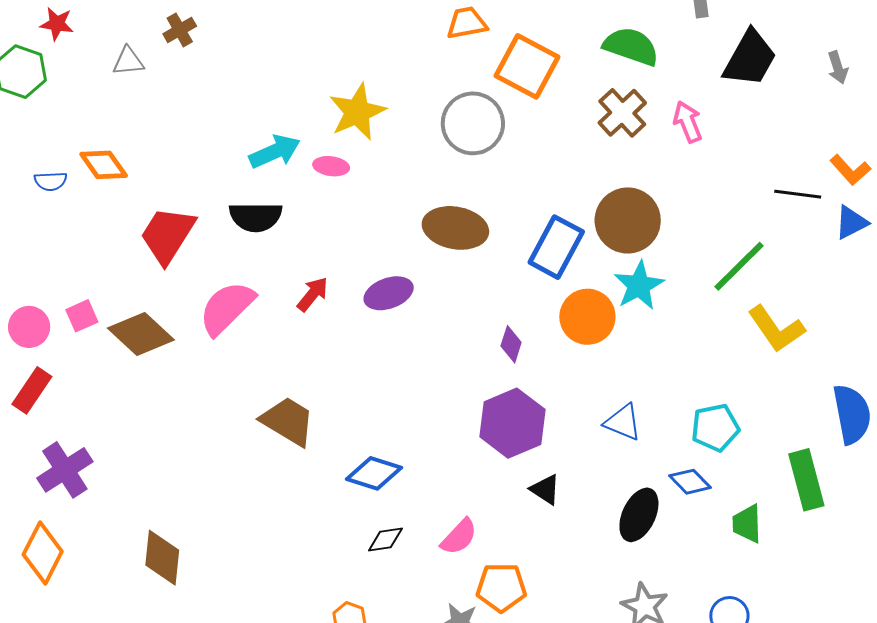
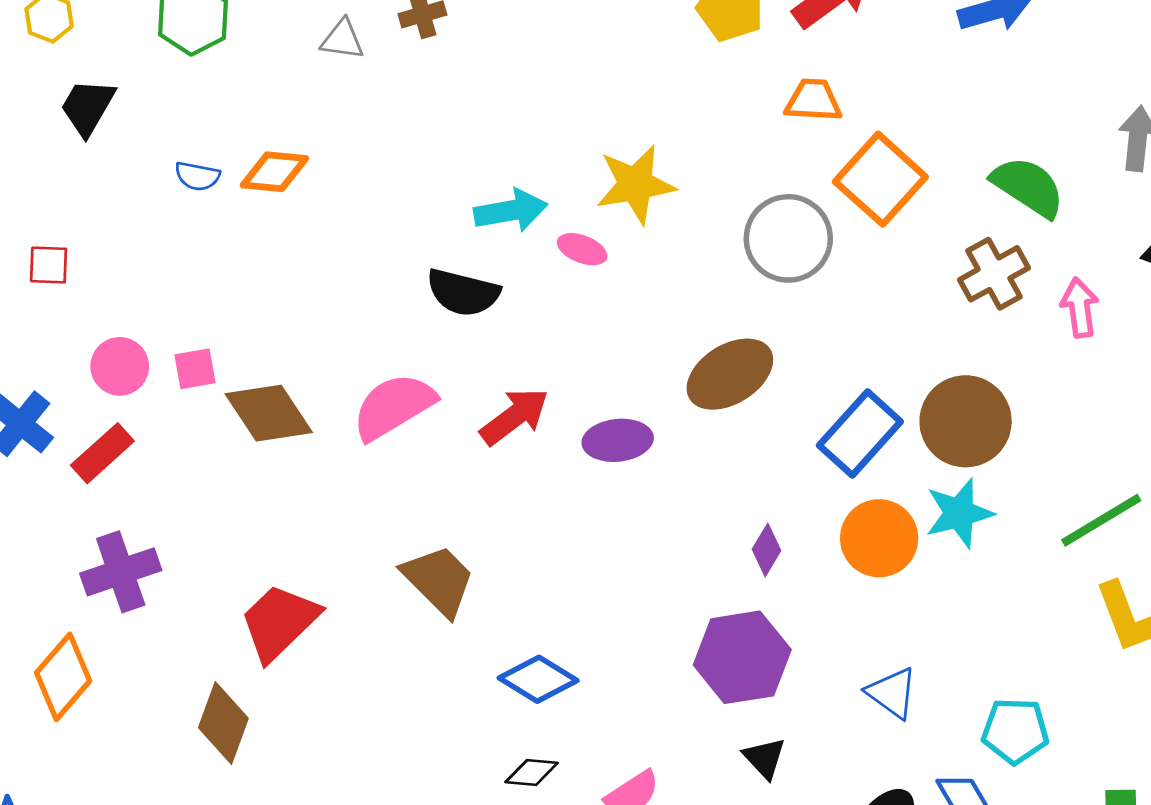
orange diamond: (104, 165) -> (274, 172), turned -63
brown ellipse: (455, 228) -> (730, 374), turned -56
red trapezoid: (167, 235) -> (279, 622), moved
red arrow: (313, 294) -> (515, 416), size x1.4

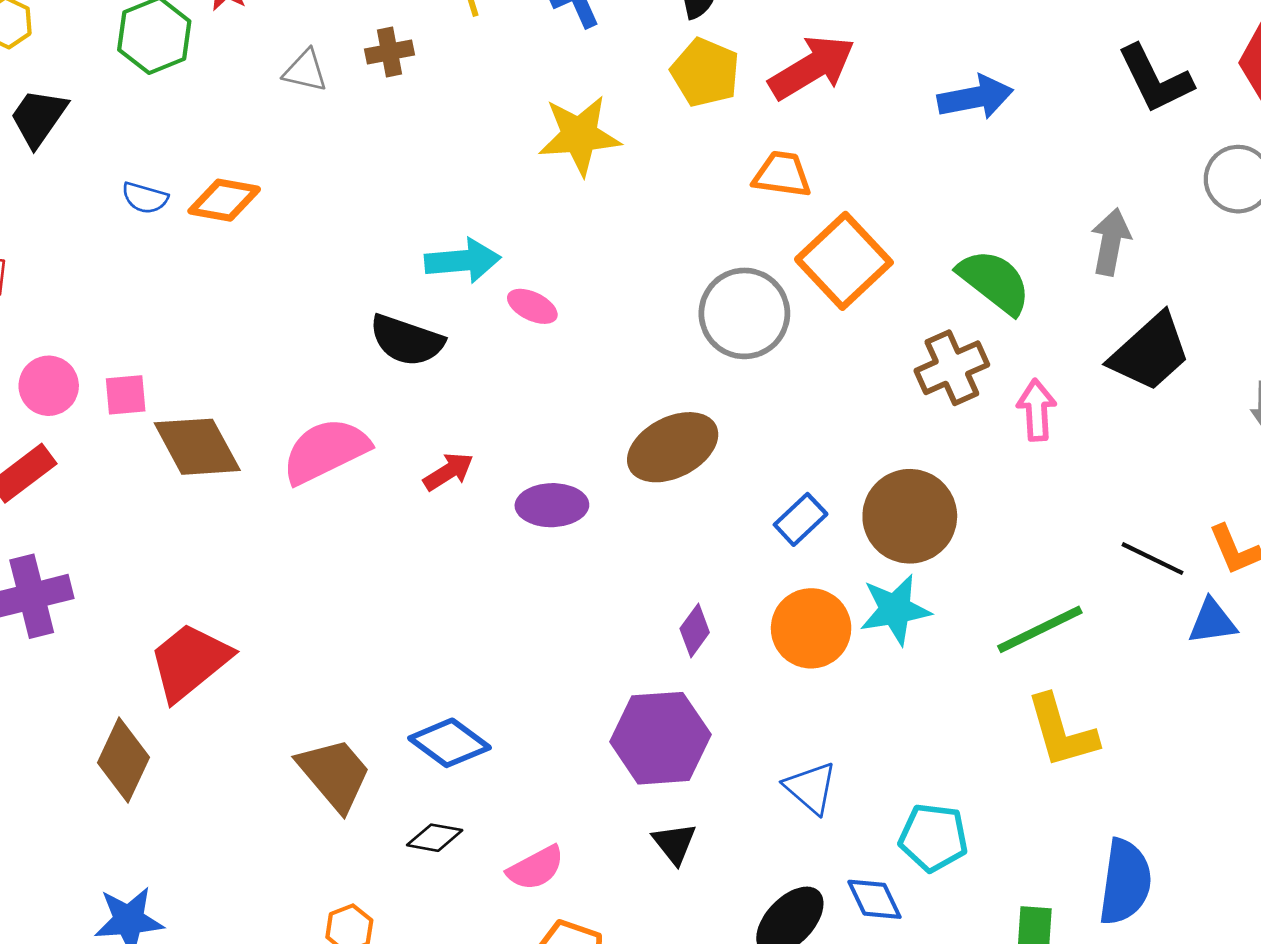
yellow star: (636, 184) -> (579, 135), moved
red arrow: (515, 416) -> (448, 472), size x0.7
blue rectangle: (860, 433) -> (801, 519), size x0.6
brown trapezoid: (439, 580) -> (334, 774), moved

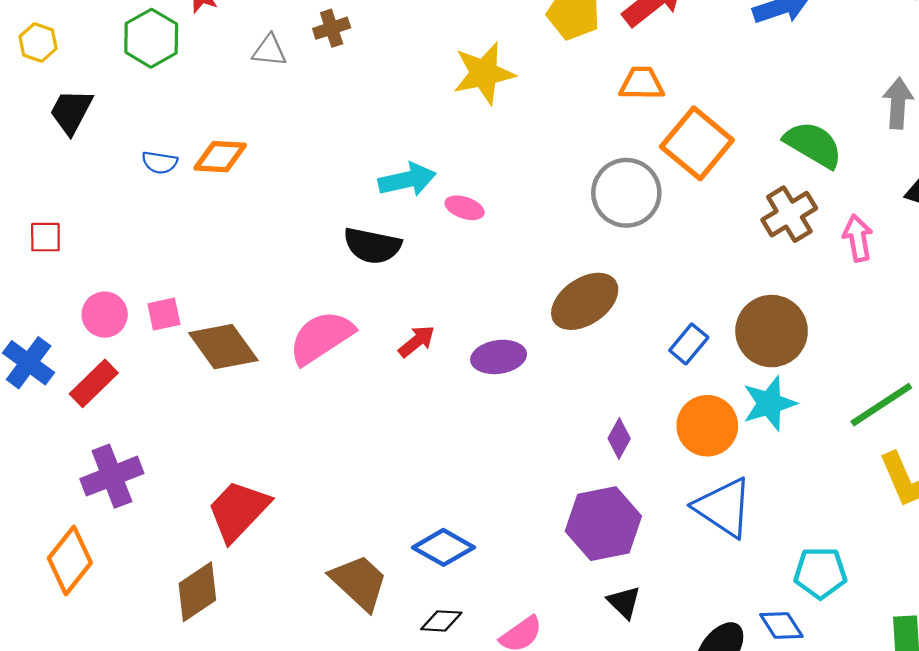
brown diamond: (123, 760) -> (197, 592), turned 38
blue triangle: (811, 788) -> (723, 507), moved, size x1.5

